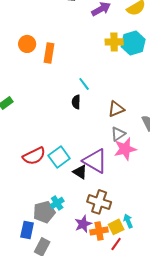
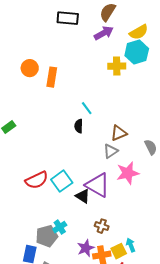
cyan hexagon: (133, 43) -> (137, 52), moved
gray triangle: (118, 134) -> (111, 151), moved
brown cross: (99, 202) -> (102, 226), size x0.6

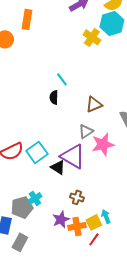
yellow cross: (117, 66) -> (92, 37), turned 36
orange rectangle: (52, 77) -> (27, 19), moved
gray triangle: (111, 151) -> (86, 131), moved

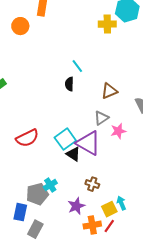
yellow cross: (92, 37) -> (107, 24), turned -36
pink star: (103, 144) -> (118, 131), size x0.7
cyan square: (37, 152) -> (65, 139), moved
orange cross: (77, 226) -> (92, 225), moved

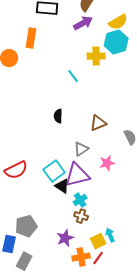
cyan line: (77, 66) -> (73, 76), moved
gray triangle: (101, 118) -> (81, 149), moved
purple triangle: (88, 143) -> (77, 175), turned -44
cyan cross: (50, 185) -> (80, 200), moved

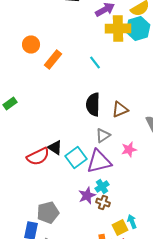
orange rectangle: (31, 38) -> (53, 60), moved, turned 30
yellow cross: (96, 56) -> (118, 28), moved, size x1.4
black semicircle: (58, 116) -> (93, 104), moved, size x1.6
black triangle: (62, 186) -> (55, 148), moved
purple star: (65, 238) -> (87, 196), moved

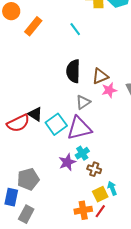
pink star: (129, 150) -> (109, 90), moved
brown cross: (103, 202) -> (94, 169), moved

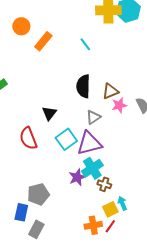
black triangle: (35, 114) -> (49, 113), moved, turned 35
red semicircle: (18, 123) -> (28, 138), turned 95
cyan cross: (82, 153) -> (92, 168), size x1.5

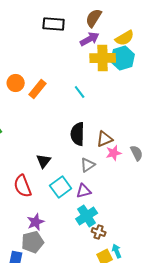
orange circle: (21, 26) -> (16, 83), moved
purple triangle: (89, 143) -> (84, 191), size x0.6
purple star: (77, 177) -> (36, 222), moved

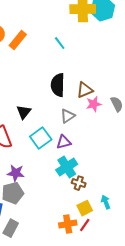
purple star: (36, 222) -> (16, 173), turned 30
cyan arrow: (117, 251) -> (106, 202), moved

